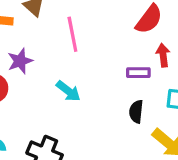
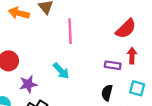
purple star: (20, 61) -> (28, 84), moved

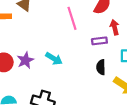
pink line: (70, 31) -> (72, 18), moved
purple star: (28, 84) -> (25, 60), moved

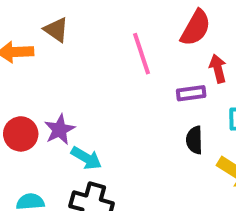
cyan arrow: (54, 59) -> (86, 158), moved

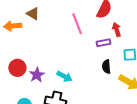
purple star: (60, 130) -> (37, 75), moved
cyan arrow: (86, 158) -> (64, 76), moved

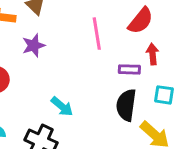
black semicircle: (106, 67) -> (126, 105), size x1.5
purple star: (37, 75) -> (34, 46), moved

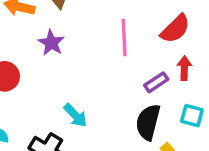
purple star: (34, 46) -> (51, 43), turned -30
purple rectangle: (129, 69) -> (156, 82), turned -42

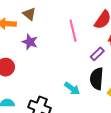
cyan arrow: (75, 115) -> (72, 88), moved

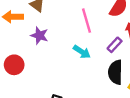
cyan arrow: (72, 88) -> (82, 52), moved

